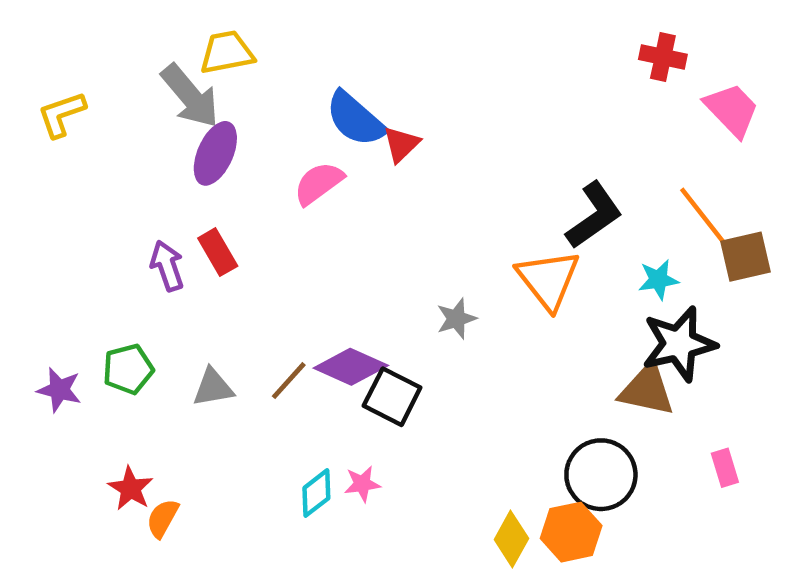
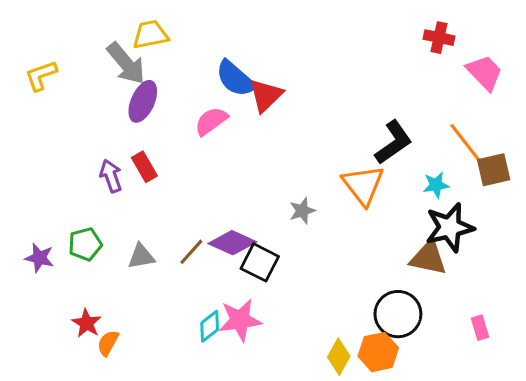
red triangle: (401, 144) -> (266, 95), size x1.4
pink rectangle: (725, 468) -> (480, 328), moved
pink star: (362, 484) -> (240, 320), size x1.8

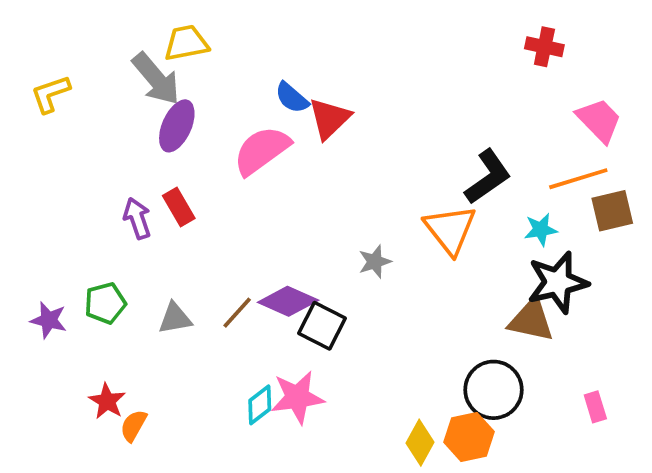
pink trapezoid: (485, 73) -> (599, 120), moved
blue semicircle: (235, 79) -> (292, 98), size x0.7
pink semicircle: (211, 121) -> (262, 150), size x1.4
orange line: (466, 144) -> (578, 179), turned -69

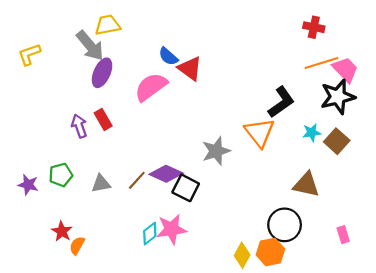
red triangle: (330, 118) -> (190, 68), turned -40
orange line: (578, 179) -> (321, 63), moved
brown square: (612, 211) -> (337, 141), moved, turned -35
gray star: (375, 262) -> (216, 151), size x1.5
black star: (558, 282) -> (338, 97), moved

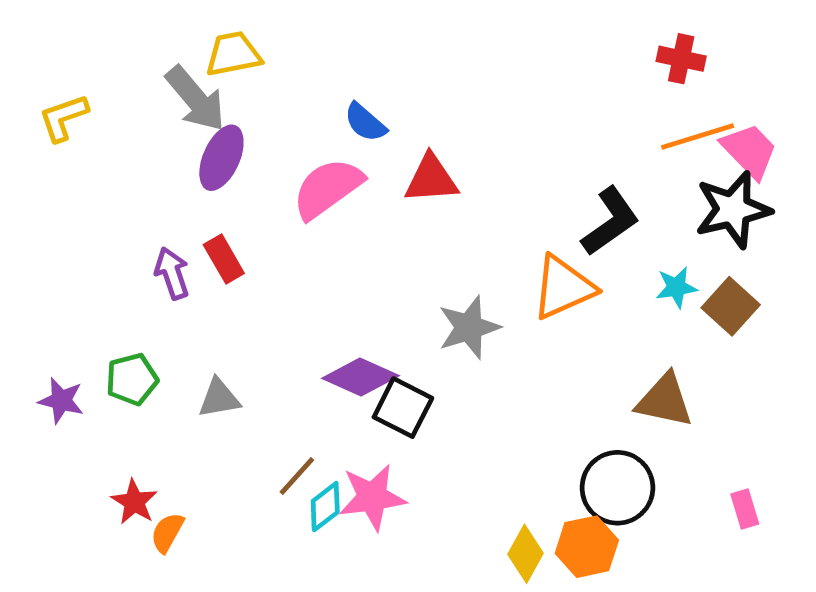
red triangle: (190, 68) -> (431, 179), moved, turned -40
orange triangle: (260, 133) -> (563, 287), turned 44
brown line: (137, 180) -> (297, 476), moved

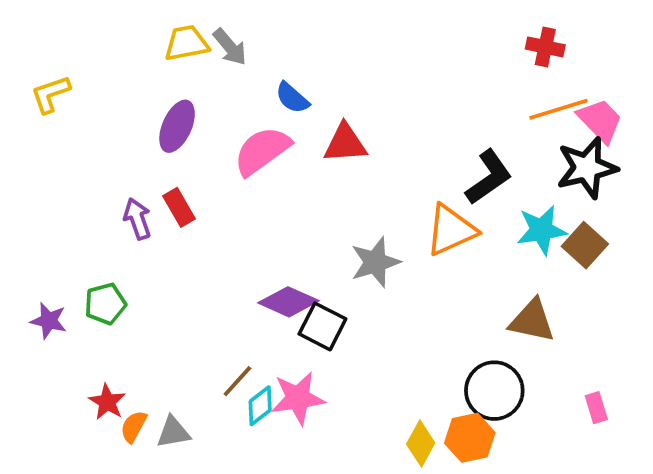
gray arrow: (196, 99) -> (230, 47), moved, size x0.7
cyan star: (676, 287) -> (542, 230), size x1.5
gray triangle: (219, 398) -> (173, 432), moved

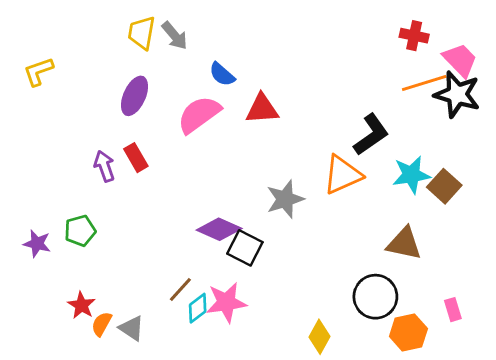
yellow trapezoid: (186, 43) -> (142, 33), turned -69
pink trapezoid: (600, 121) -> (460, 60), moved
black star: (587, 168) -> (457, 94), moved, turned 30
gray triangle: (173, 432) -> (132, 328), turned 44
orange hexagon: (470, 438) -> (408, 333), moved

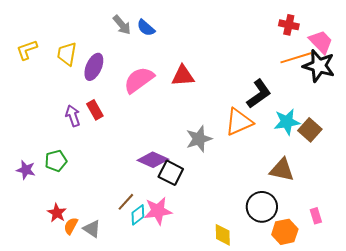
yellow trapezoid: (142, 33) -> (67, 54), moved
blue semicircle: (222, 74) -> (146, 28), moved
yellow diamond: (320, 337) -> (223, 235), turned -30

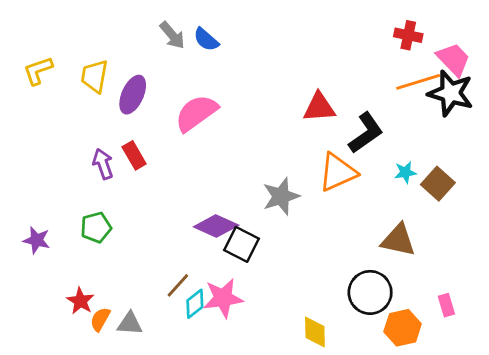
red triangle: (183, 76) -> (319, 107), moved
cyan star: (287, 122) -> (405, 172), size x0.6
green pentagon: (56, 161) -> (96, 227), moved
gray triangle: (92, 229) -> (130, 324), turned -30

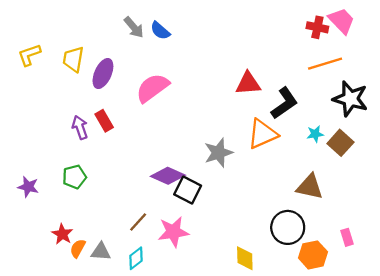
pink trapezoid: (453, 59) -> (342, 21), moved
black star: (451, 93) -> (350, 99), moved
cyan diamond: (195, 304) -> (136, 258), moved

